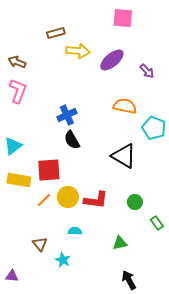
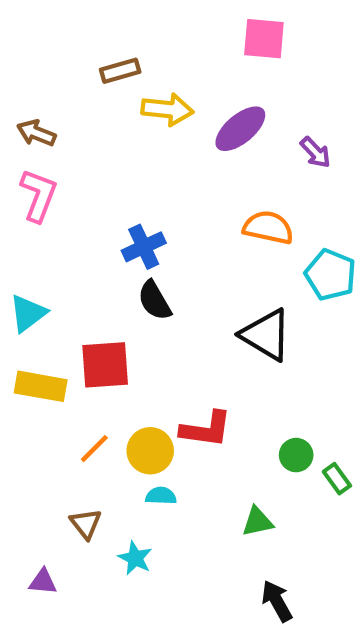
yellow circle: (68, 197) -> (150, 451), moved
orange line: (44, 200) -> (94, 449), moved
green circle: (135, 202) -> (296, 455), moved
purple triangle: (12, 276) -> (43, 582), moved

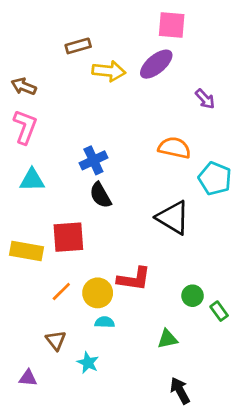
purple ellipse: (240, 129) -> (156, 64), moved
cyan triangle: (28, 313) -> (32, 180), moved, turned 36

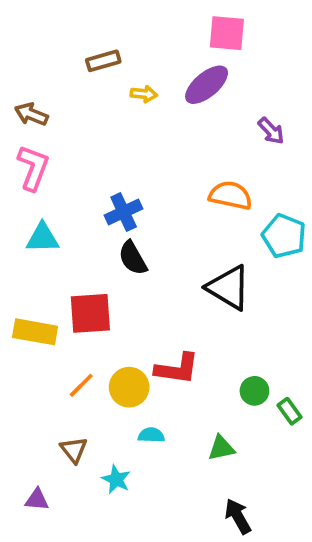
yellow arrow: (109, 71) -> (144, 94), size x0.6
cyan semicircle: (105, 322) -> (151, 435), moved

